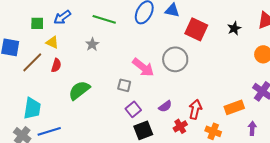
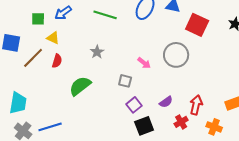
gray star: (92, 44) -> (97, 52), moved
pink arrow: (143, 67) -> (144, 63), size x0.6
cyan trapezoid: (32, 108) -> (18, 103), moved

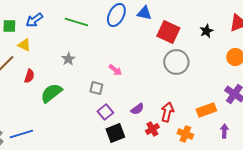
gray circle: (176, 55) -> (176, 62), moved
red semicircle: (57, 61) -> (29, 76), moved

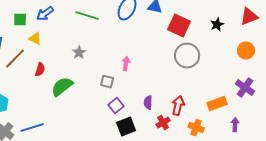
pink arrow: (115, 70) -> (126, 64), turned -120
purple semicircle: (137, 109) -> (148, 103), turned 128

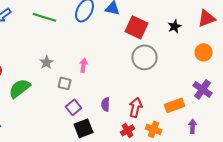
gray star: (79, 53) -> (47, 62), moved
red cross: (163, 123) -> (128, 130), moved

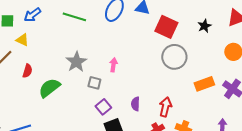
gray star: (47, 62) -> (76, 62), size x1.5
orange rectangle: (175, 105) -> (204, 84), moved

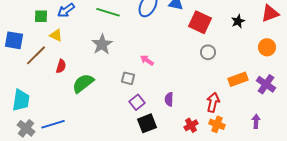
gray circle: (174, 57) -> (208, 52), size x0.6
gray star: (76, 62) -> (102, 44), moved
pink arrow: (113, 65) -> (147, 60), turned -64
red arrow: (165, 107) -> (213, 102), moved

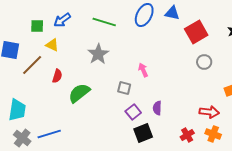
red square: (200, 22) -> (196, 32), turned 35
pink arrow: (147, 60) -> (143, 70), turned 32
purple semicircle: (169, 99) -> (157, 108), moved
red arrow: (213, 102) -> (209, 112), turned 84

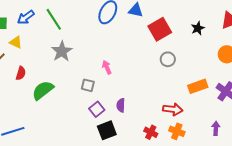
green line: (104, 22) -> (54, 19), moved, turned 40
red cross: (187, 135) -> (151, 132), turned -32

